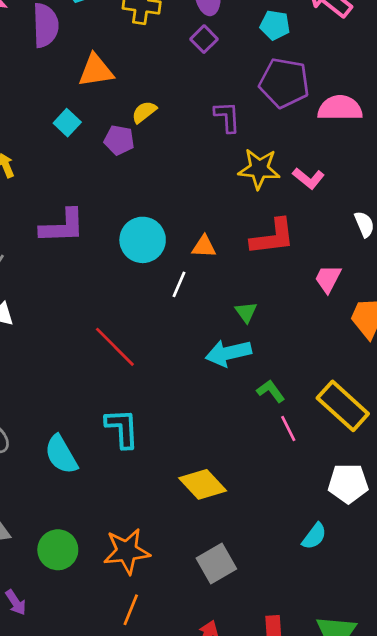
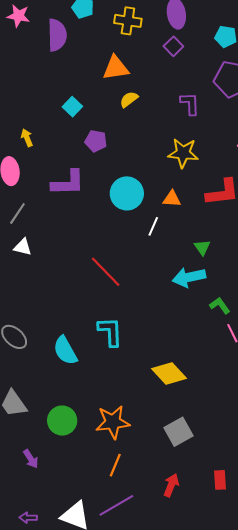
orange triangle: (96, 71) -> (116, 68), moved
purple pentagon: (119, 140) -> (96, 141), moved
yellow star: (259, 169) -> (183, 153), moved

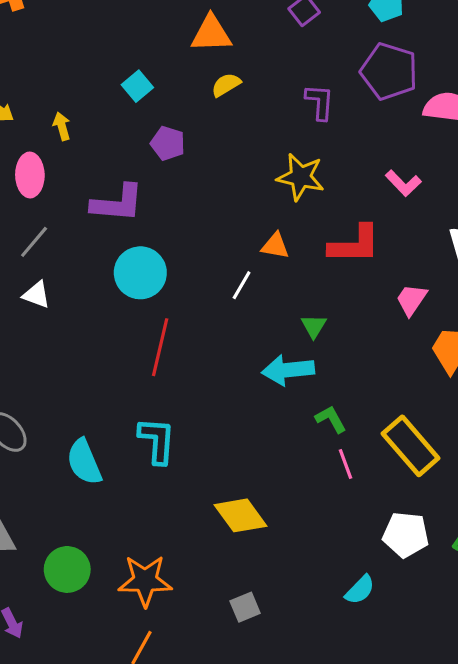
cyan circle: (127, 193) -> (140, 273), moved
red line: (106, 272) -> (160, 347), turned 51
gray square: (179, 432) -> (245, 607), size x0.7

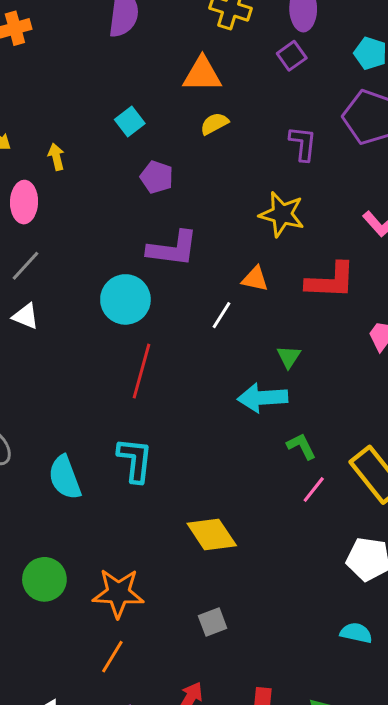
purple L-shape: (117, 203) -> (173, 249), moved
pink line: (346, 464) -> (314, 489), turned 56
cyan semicircle: (360, 590) -> (356, 633), moved, turned -124

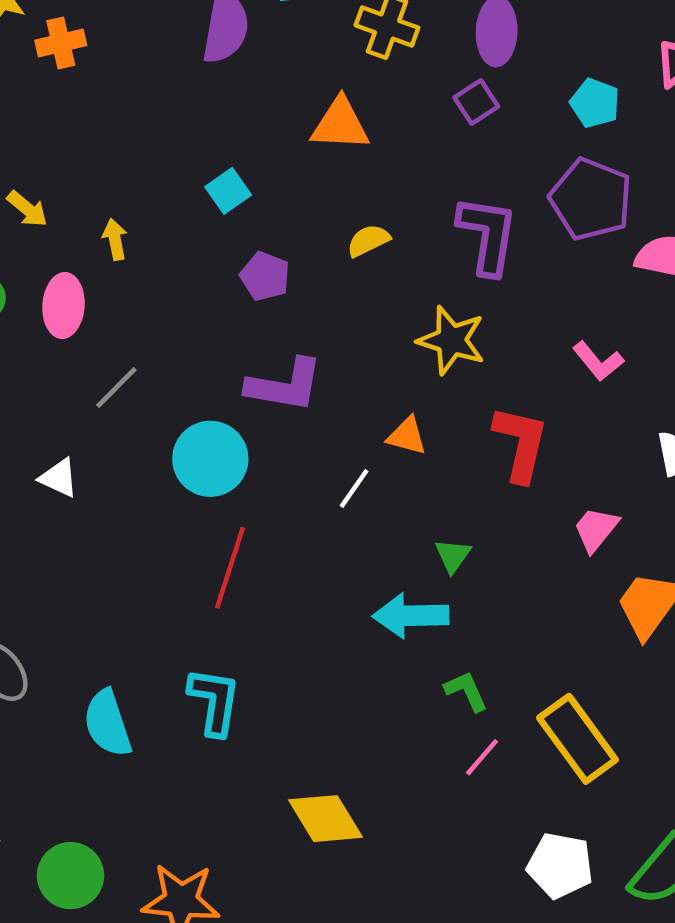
yellow semicircle: (214, 124) -> (368, 241), moved
purple L-shape: (303, 144) -> (488, 235), size x1.5
gray line: (25, 266) -> (116, 388), moved
red L-shape: (331, 281) -> (521, 444), turned -82

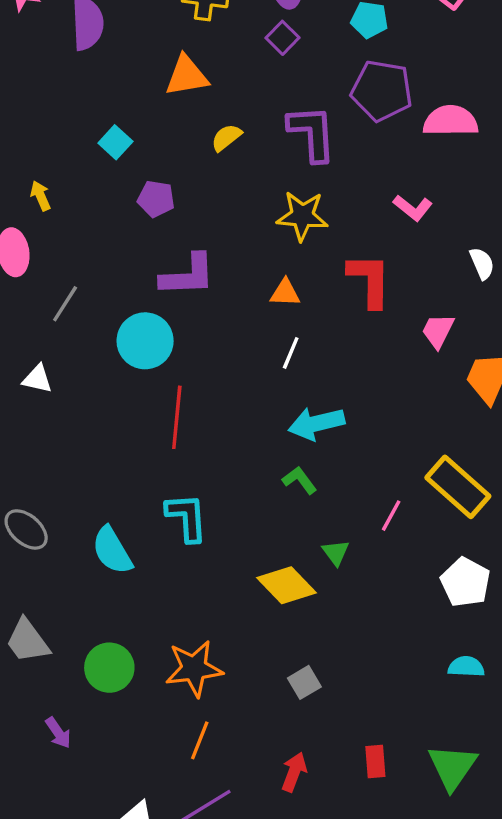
yellow semicircle: (368, 241) -> (226, 138), moved
white line: (354, 489) -> (291, 353), moved
green triangle: (453, 556) -> (336, 553), moved
green L-shape: (466, 691) -> (300, 480), moved
white pentagon: (560, 865) -> (465, 582), turned 30

